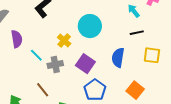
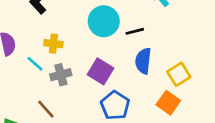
black line: (137, 33) -> (135, 31), moved
yellow cross: (64, 41) -> (53, 44), moved, turned -32
yellow square: (152, 55) -> (179, 74), moved, turned -36

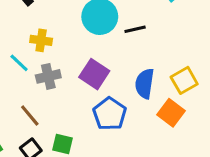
blue semicircle: (143, 61) -> (145, 84), moved

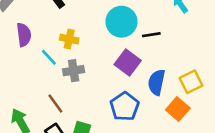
purple square: (94, 74) -> (128, 63), moved

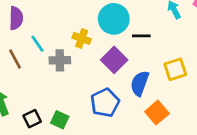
yellow cross: (69, 39) -> (82, 38), moved
yellow square: (191, 82) -> (175, 69), moved
brown line: (55, 103) -> (15, 59), moved

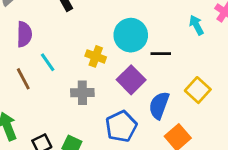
gray cross: (60, 60) -> (82, 93), moved
yellow square: (175, 69) -> (198, 90), turned -30

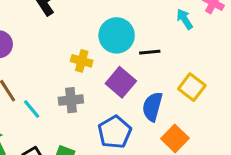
cyan line: (48, 62) -> (32, 109), moved

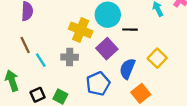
yellow cross: (82, 61) -> (81, 30), size x1.5

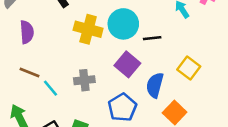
yellow cross: (81, 30) -> (88, 29), moved
brown line: (25, 45) -> (30, 73), turned -35

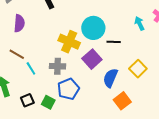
yellow cross: (88, 29) -> (69, 42), moved
blue pentagon: (122, 107) -> (68, 89), moved

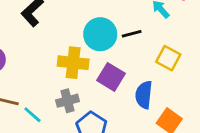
black line: (114, 42) -> (132, 34), moved
yellow square: (138, 69) -> (168, 58), moved

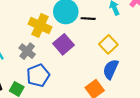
blue semicircle: (144, 95) -> (111, 69), moved
gray cross: (67, 101) -> (27, 51), turned 35

